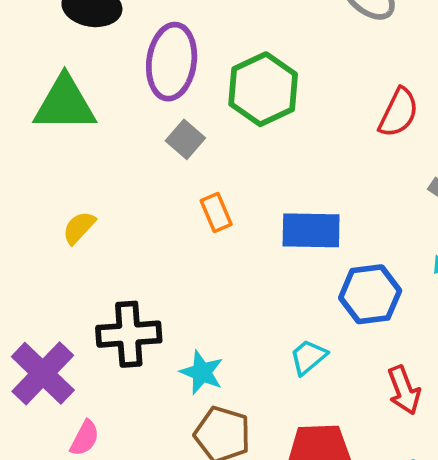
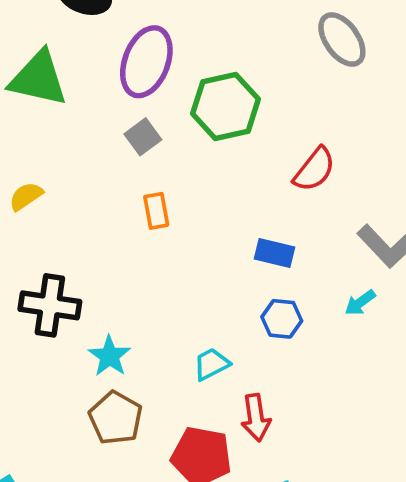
red semicircle: (399, 113) -> (314, 169), moved
blue rectangle: (311, 230) -> (274, 253), moved, size x0.7
blue hexagon: (370, 294) -> (282, 319), size x0.7
red arrow: (404, 390) -> (256, 418), moved

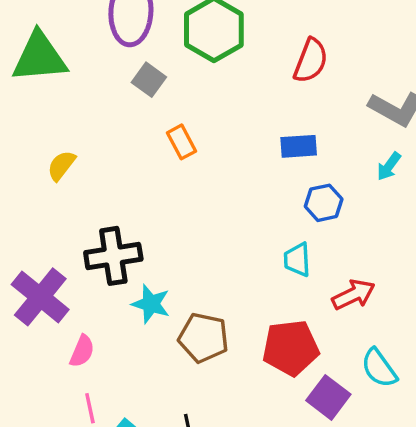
cyan star: (110, 356) -> (151, 304), moved
cyan trapezoid: (211, 364) -> (297, 260), moved, turned -48
red arrow: (256, 418) -> (353, 295), moved, turned -90

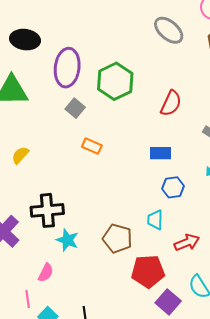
orange rectangle: (182, 142) -> (92, 146), turned -42
brown pentagon: (204, 338) -> (117, 238), moved
pink semicircle: (82, 351) -> (46, 273), moved

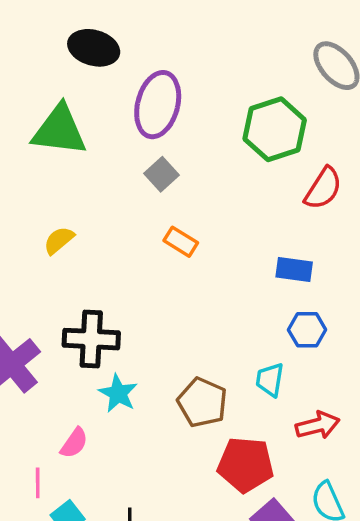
green hexagon: (115, 81) -> (275, 129), moved

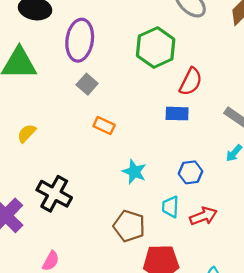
blue rectangle: (294, 270) -> (177, 114), moved
black cross: (91, 339) -> (54, 194), turned 32
cyan star: (118, 393) -> (134, 172), moved
red arrow: (318, 425) -> (203, 216), moved

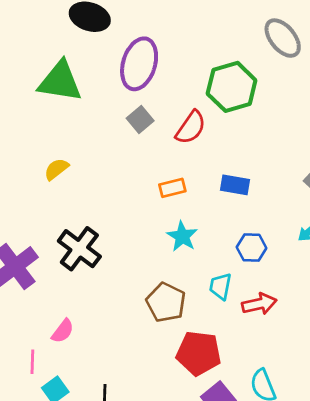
red semicircle: (191, 82) -> (191, 127), moved
blue rectangle: (177, 114) -> (235, 185), moved
orange rectangle: (104, 126) -> (172, 188), moved, turned -48

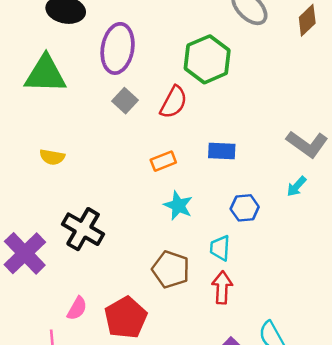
yellow semicircle: (56, 169) -> (52, 157), turned -125
red arrow: (259, 304) -> (222, 288), moved, turned -68
red pentagon: (199, 353) -> (126, 318), moved, turned -30

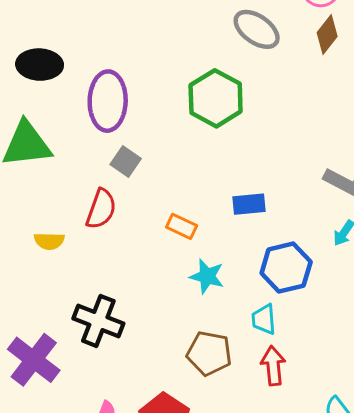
red semicircle: (174, 102) -> (101, 209), moved
orange rectangle: (163, 161) -> (182, 226), turned 55
blue hexagon: (245, 208) -> (286, 268), size x1.5

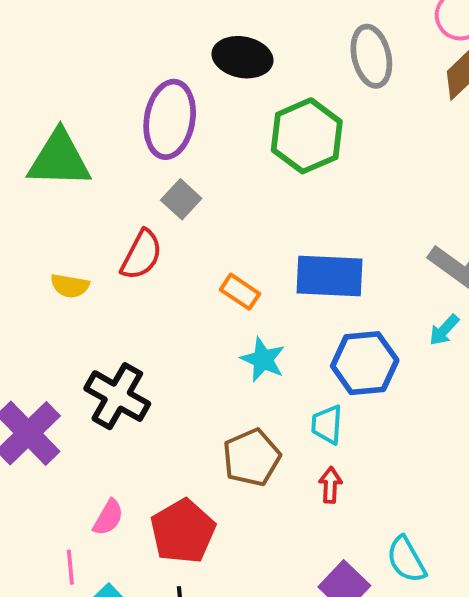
gray ellipse: (257, 29) -> (371, 56), turned 33
black ellipse: (40, 65) -> (242, 57), moved
blue rectangle: (249, 204) -> (329, 276), size x1.6
brown pentagon: (209, 353) -> (252, 458), turned 30
red arrow: (273, 366) -> (330, 485), size x0.7

